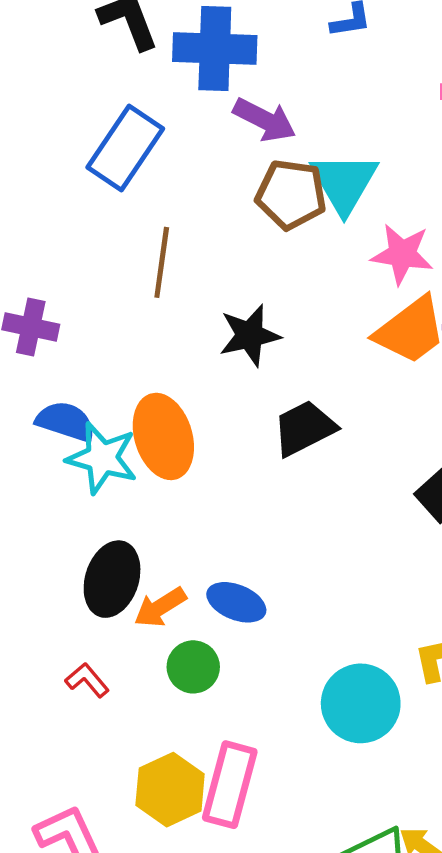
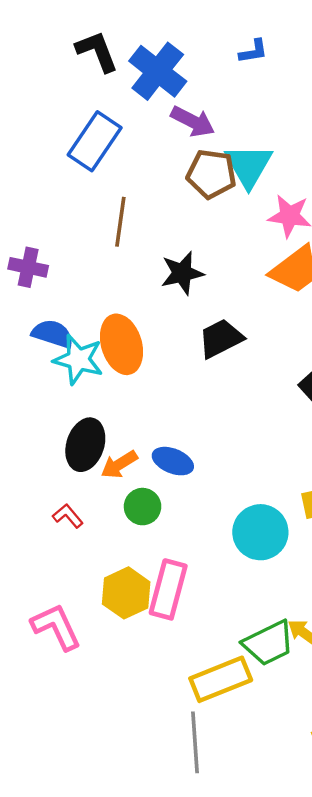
blue cross: (215, 48) -> (158, 71), turned 36

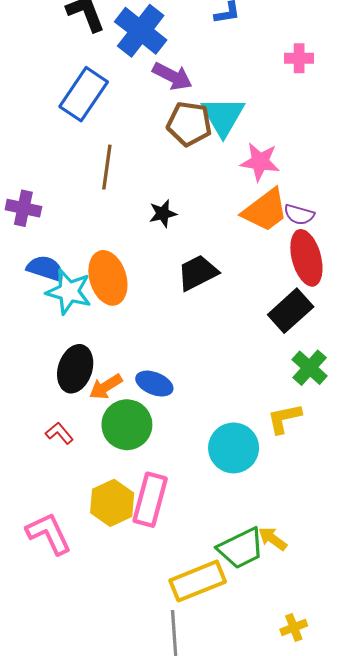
black star: (182, 273) -> (163, 213), size x0.7
green circle: (143, 507) -> (127, 425), size x1.5

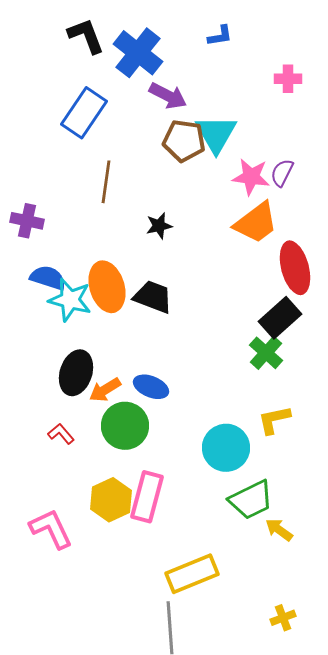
purple semicircle: (299, 215) -> (282, 173), moved, turned 100
black trapezoid: (198, 273) -> (153, 297), moved, turned 48
green cross: (310, 368) -> (266, 353), moved
yellow arrow: (273, 539) -> (279, 530), moved
green trapezoid: (241, 548) -> (251, 500), moved

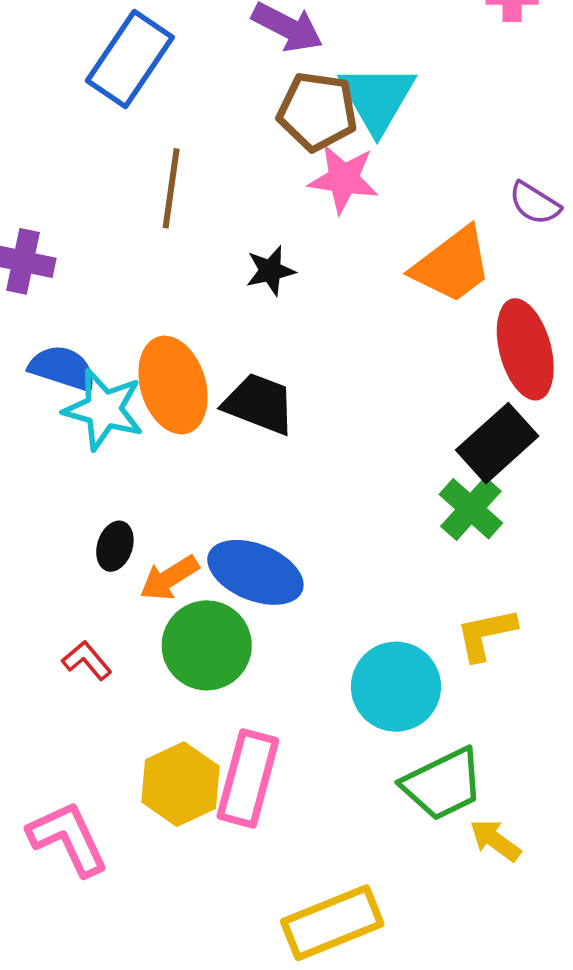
purple semicircle: (282, 173) -> (535, 203), moved, turned -84
pink star: (251, 177) -> (343, 179), moved
black ellipse: (76, 373) -> (115, 546), size x0.6
blue ellipse: (151, 387) -> (255, 572), size x1.4

